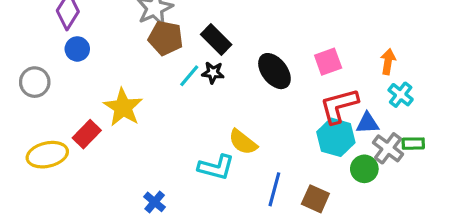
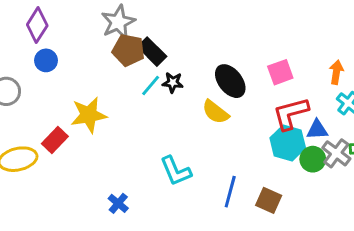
black rectangle: (216, 40) -> (152, 52), moved
yellow star: (123, 107) -> (89, 115), turned 30
yellow semicircle: (243, 142) -> (215, 112), moved
cyan L-shape: (216, 167) -> (176, 171), turned 52
green circle: (364, 169) -> (313, 159), moved

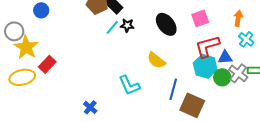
yellow semicircle: (215, 112) -> (156, 60), moved
yellow star: (89, 115) -> (26, 47), moved, turned -30
blue line: (230, 192) -> (173, 89), moved
brown square: (269, 200) -> (192, 105), size x1.4

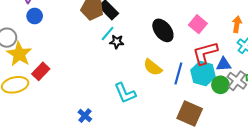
pink square: (200, 18) -> (198, 24), turned -30
black star: (127, 25) -> (117, 42), moved
blue line: (173, 89) -> (178, 74), moved

